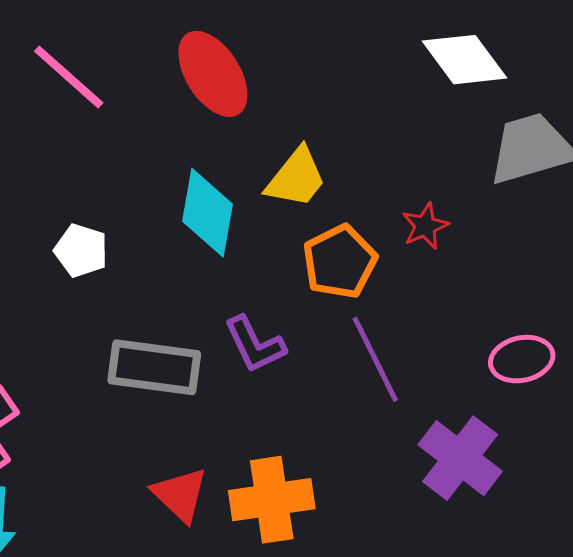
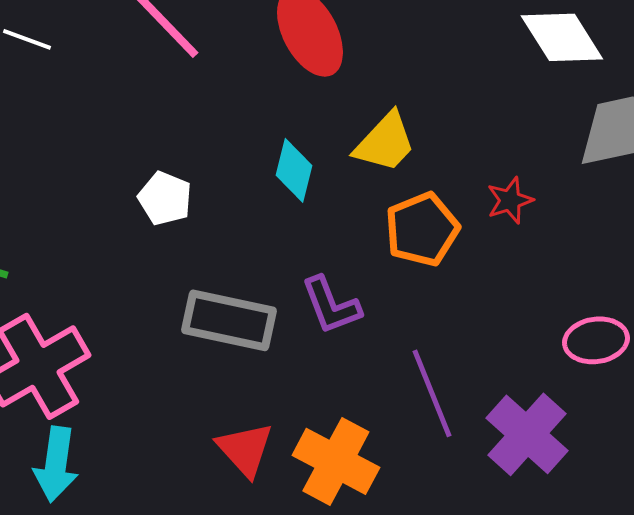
cyan diamond: (208, 213) -> (294, 170), size x0.7
purple line: (375, 359) -> (432, 393), moved
orange cross: (272, 500) -> (336, 461), turned 32

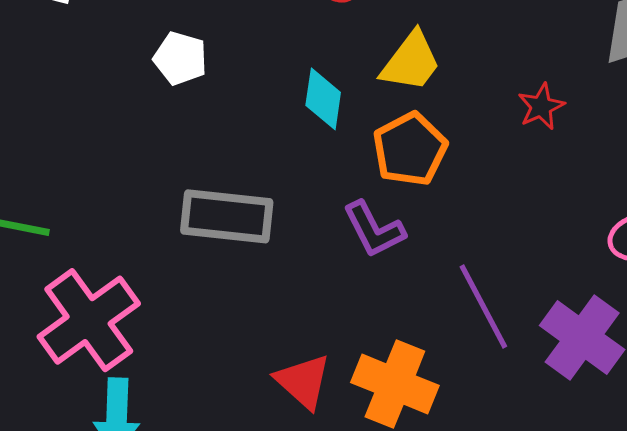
white pentagon: (165, 198) -> (180, 58), moved
orange pentagon: (422, 229) -> (410, 149), moved
gray rectangle: (229, 320) -> (227, 216), moved

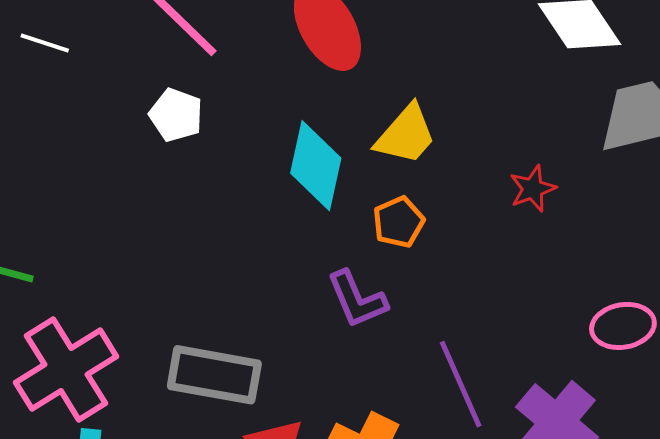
cyan diamond: (323, 99) -> (316, 166), size x1.4
orange pentagon: (410, 149) -> (399, 222), size x0.7
gray rectangle: (227, 216) -> (214, 375), moved

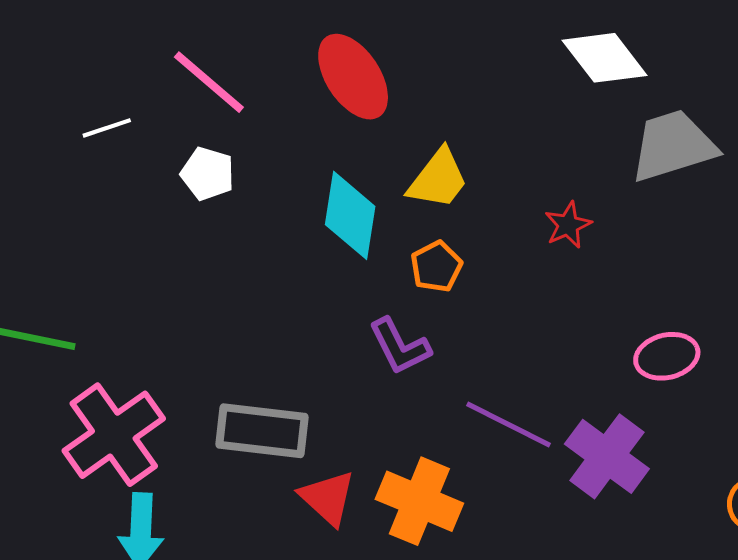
white line: (45, 43) -> (107, 128), moved, turned -33
purple line: (461, 384) -> (509, 424), turned -36

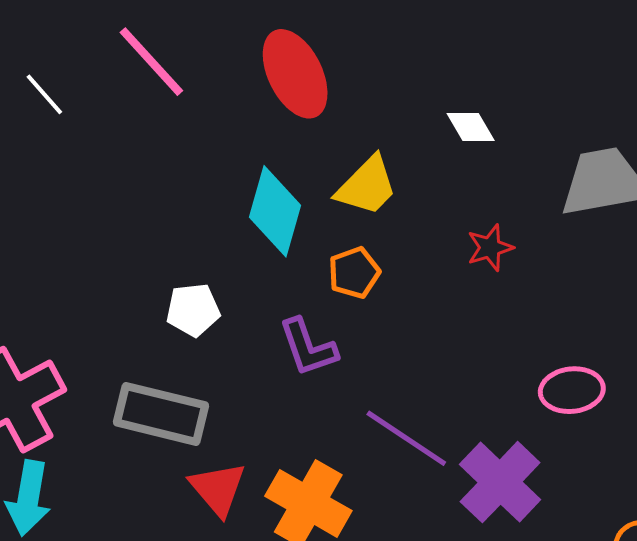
white diamond: (604, 58) -> (471, 127), moved, size x0.6
white line: (107, 128) -> (44, 94), turned 60
white pentagon: (208, 174) -> (193, 310), moved, turned -30

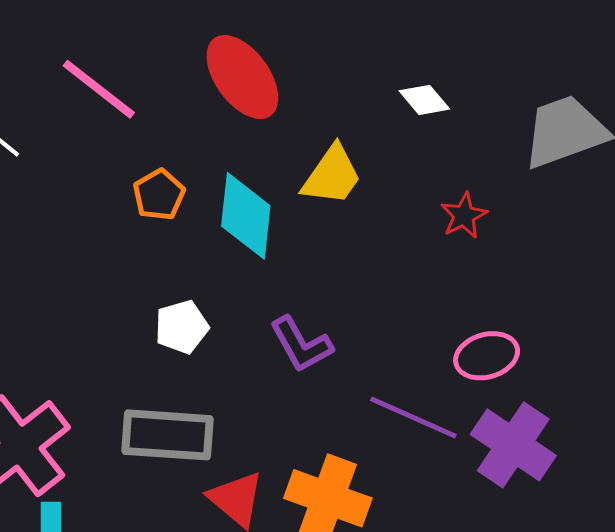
orange pentagon: (354, 273) -> (159, 195), moved
pink ellipse: (572, 390) -> (487, 356), moved

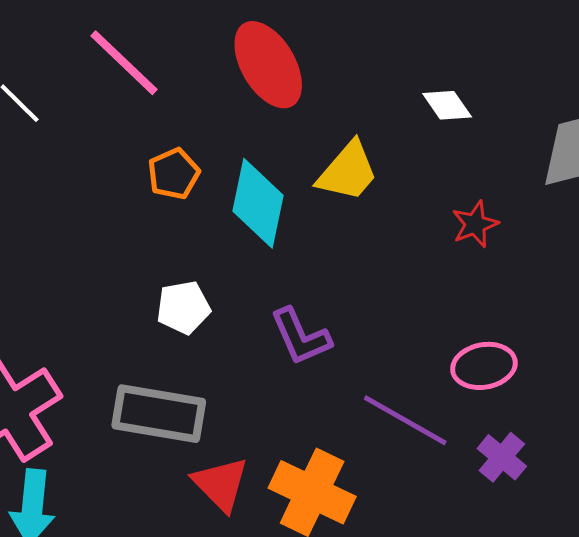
purple cross: (513, 445) -> (502, 457), size x0.6

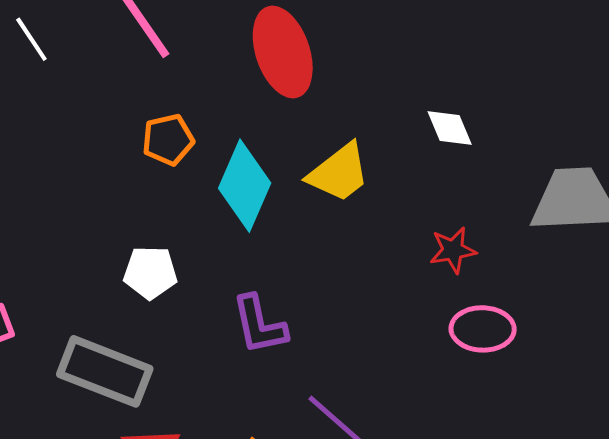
pink ellipse: (484, 366) -> (483, 329), moved

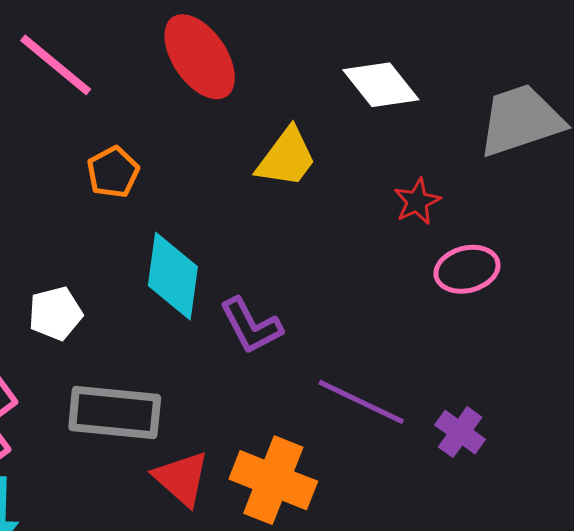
white diamond: (450, 128) -> (381, 85), size x1.5
cyan diamond: (245, 186) -> (173, 276), moved
white pentagon: (150, 273) -> (55, 313), moved

